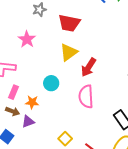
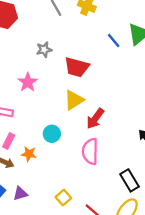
purple triangle: (28, 122) -> (20, 193), moved

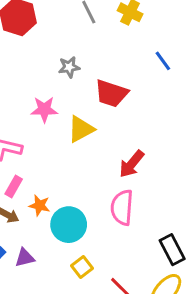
pink star: (28, 82) -> (44, 109), turned 30
yellow triangle: (74, 100) -> (81, 129), moved
cyan circle: (52, 134) -> (69, 225), moved, size x1.5

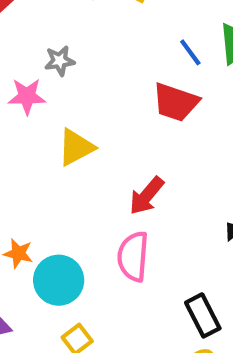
red trapezoid: (111, 93) -> (176, 102), moved
pink star: (44, 109) -> (27, 96), moved

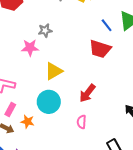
pink semicircle: (133, 256) -> (82, 122), size x0.6
cyan circle: (59, 280) -> (49, 102), moved

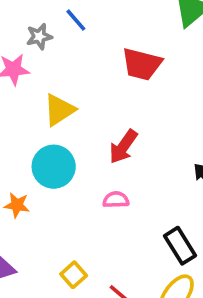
blue line: (107, 25) -> (76, 20), moved
pink semicircle: (82, 122) -> (116, 200), turned 88

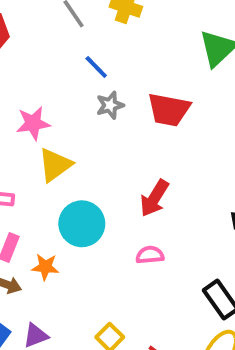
gray star: (39, 36) -> (110, 105), moved
yellow triangle: (59, 110) -> (55, 165), moved

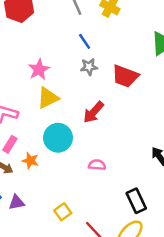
pink star: (33, 123) -> (39, 69), turned -30
red arrow: (154, 198) -> (93, 112), moved

